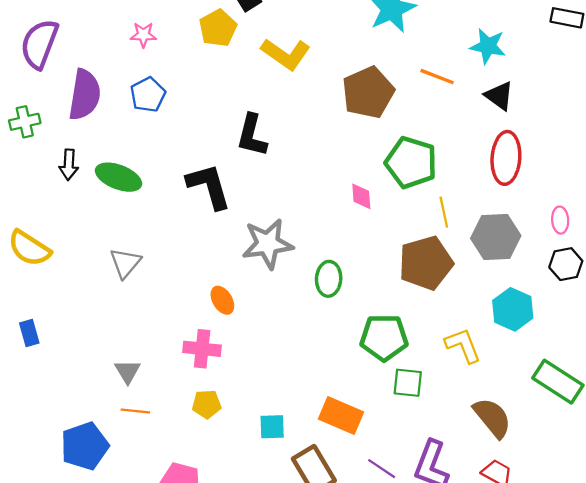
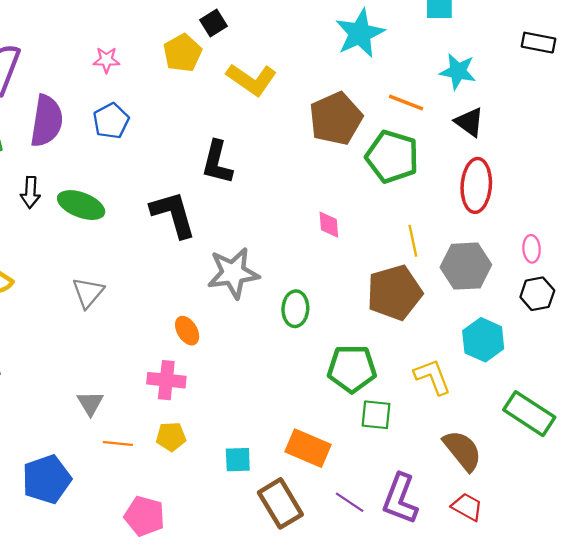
green pentagon: (411, 162) -> (392, 157), moved
orange line: (135, 411) -> (118, 444), moved

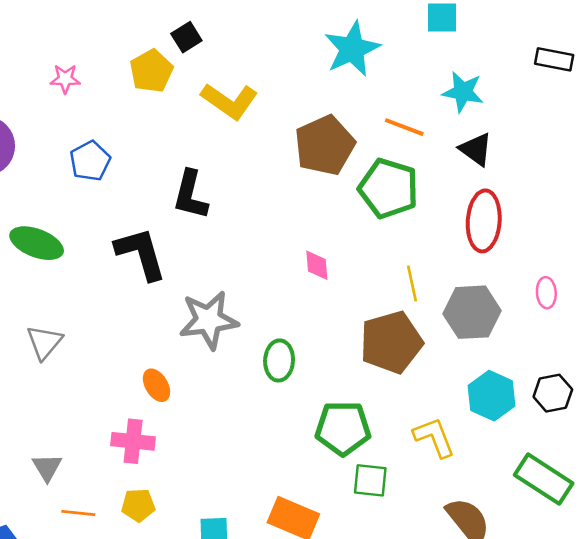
blue pentagon: (111, 121) -> (90, 161), moved
black hexagon: (537, 294) -> (553, 393), moved

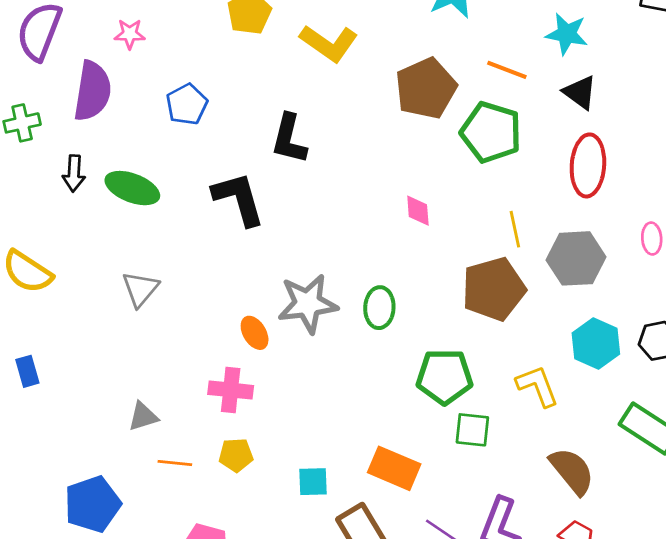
pink star: (65, 79) -> (130, 34), moved
gray star: (209, 320) -> (308, 304), moved
gray triangle: (47, 467) -> (143, 417), turned 44

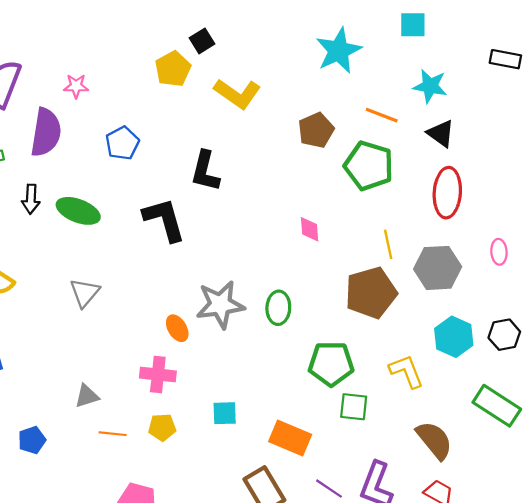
brown pentagon: (426, 88) -> (316, 130), size x0.7
cyan square: (313, 482) -> (225, 413), moved
blue pentagon: (92, 504) -> (32, 440), moved, size x0.6

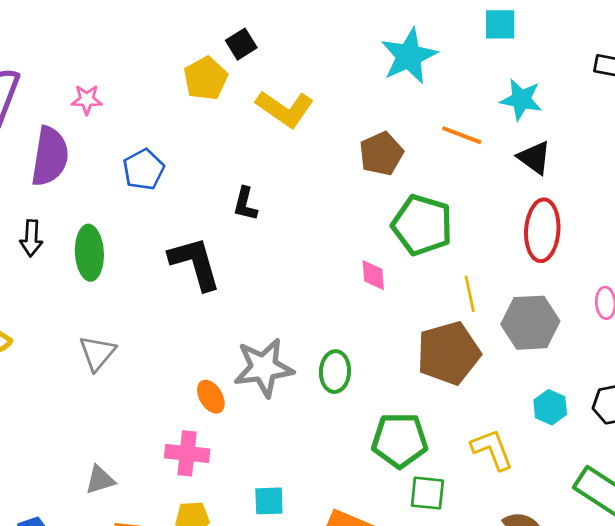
green pentagon: (369, 166) -> (422, 225), moved
black L-shape: (205, 171) -> (245, 204), size x0.7
green ellipse: (78, 211) -> (89, 253), turned 66
cyan hexagon: (454, 337) -> (550, 407), size x0.7

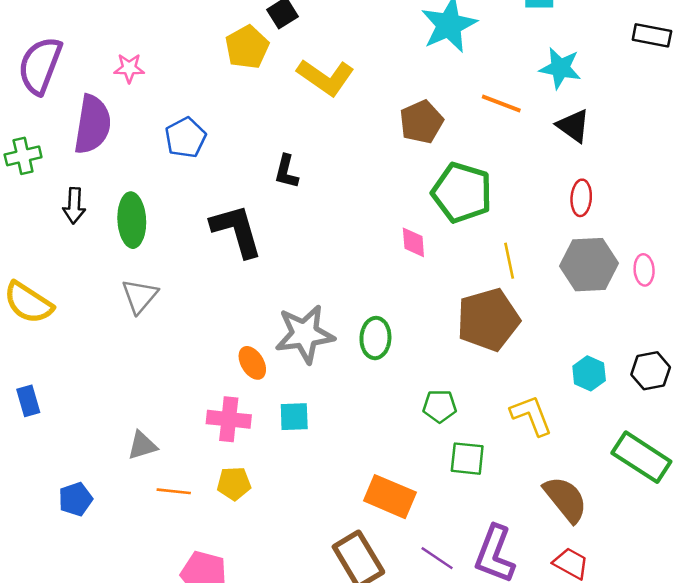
red ellipse: (542, 230) -> (581, 198), size x0.6
gray hexagon: (530, 323) -> (589, 265), moved
gray triangle: (97, 353) -> (140, 296), moved
green pentagon: (400, 440) -> (440, 406), size x0.6
cyan square: (269, 501) -> (294, 417), moved

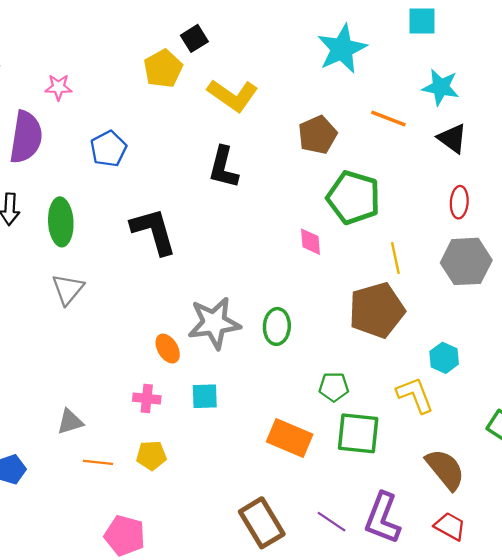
black L-shape: (286, 172) -> (223, 167), moved, size x1.4
cyan hexagon: (589, 373) -> (444, 358), moved
pink cross: (229, 419) -> (147, 398), size x0.7
green square: (467, 459) -> (358, 433), size x1.4
orange rectangle: (390, 497) -> (290, 438), moved

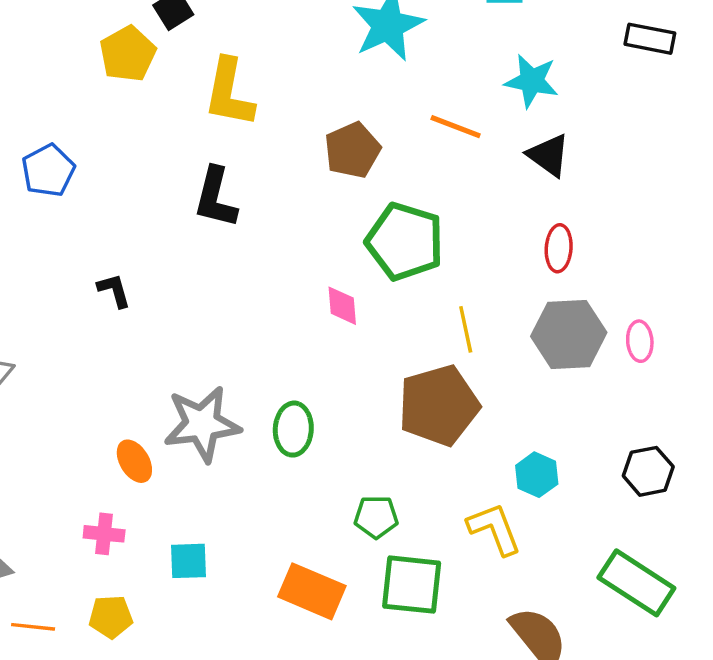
yellow L-shape: (233, 95) -> (229, 93), turned 66
black L-shape: (154, 231) -> (114, 290), size x0.5
cyan square: (205, 396) -> (189, 561), moved

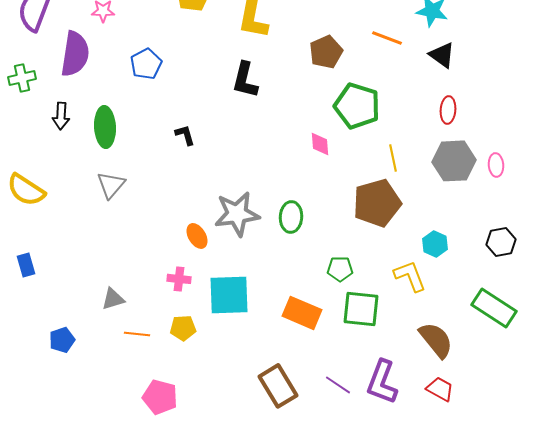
cyan square: (189, 561) -> (229, 295), size x1.8

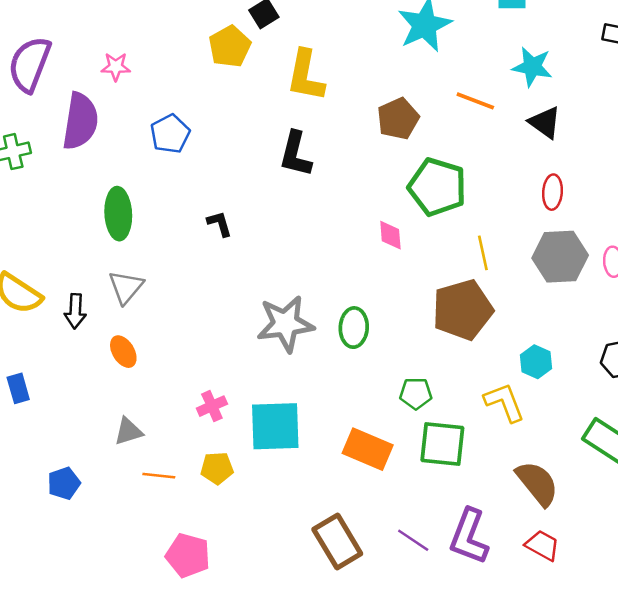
black arrow: (61, 116) -> (75, 311), moved
orange ellipse: (197, 236) -> (123, 352), moved
pink cross: (179, 279) -> (212, 406), turned -30

